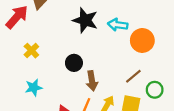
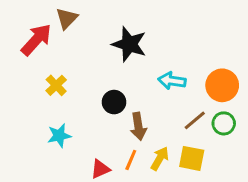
cyan arrow: (118, 25) -> (172, 81), moved
orange circle: (142, 40) -> (222, 85), moved
green circle: (155, 90) -> (224, 123), moved

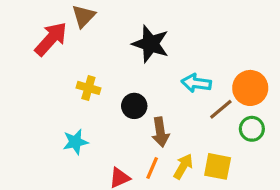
yellow cross: (56, 85) -> (88, 88), moved, turned -30
brown line: (195, 120) -> (221, 109), moved

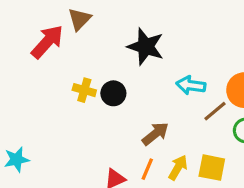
black circle: (134, 106) -> (113, 93), moved
brown arrow: (160, 132) -> (155, 134), turned -120
cyan star: (75, 142) -> (17, 159), moved

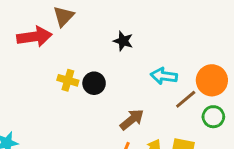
red arrow: (47, 42) -> (34, 37), turned 40
black star: (146, 47) -> (123, 41), size x0.6

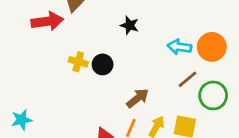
cyan arrow: (164, 76) -> (179, 47), moved
orange circle: (212, 80) -> (212, 47), moved
green circle: (213, 117) -> (213, 95), size x1.4

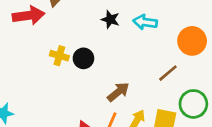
cyan arrow: (179, 47) -> (145, 22), moved
green circle: (213, 95) -> (193, 104), moved

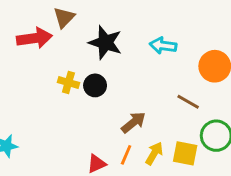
black star: (110, 19) -> (105, 43), moved, size x1.6
brown line: (168, 73) -> (188, 102), turned 70

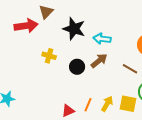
cyan arrow: (163, 46) -> (102, 39), moved
black circle: (95, 85) -> (77, 67), moved
brown arrow: (133, 122) -> (99, 61), moved

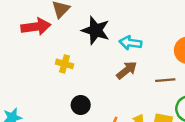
black circle: (77, 67) -> (81, 105), moved
brown line: (130, 69) -> (165, 80), turned -35

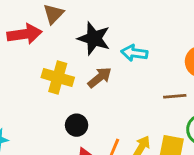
yellow cross: (64, 64) -> (58, 77), size x1.5
brown arrow: (127, 70) -> (100, 77), moved

